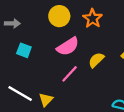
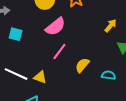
yellow semicircle: (96, 60) -> (82, 65), moved
yellow triangle: (46, 100) -> (40, 77), turned -48

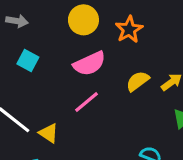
yellow semicircle: (82, 65) -> (138, 81), moved

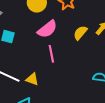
pink line: (87, 102) -> (51, 54), turned -48

